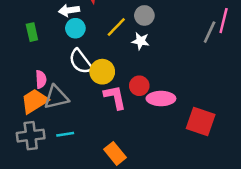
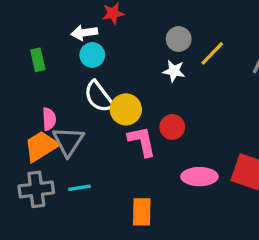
yellow line: (116, 27) -> (212, 53), moved
gray triangle: (56, 97) -> (68, 141), turned -44
pink ellipse: (161, 99) -> (199, 177), moved
orange rectangle: (115, 153) -> (142, 212), turned 40

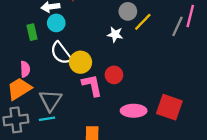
gray circle: (179, 39) -> (128, 11), moved
green rectangle: (38, 60) -> (32, 32), moved
gray triangle: (68, 141) -> (50, 100), moved

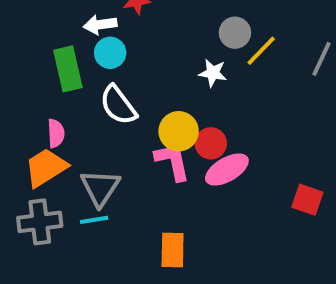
green rectangle: (32, 32) -> (68, 69), size x1.5
yellow circle: (80, 62) -> (179, 131), moved
red square: (169, 107) -> (307, 200), size x0.7
pink ellipse: (134, 111) -> (227, 170), moved, turned -30

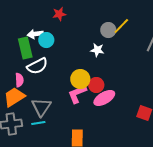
white arrow: (100, 25) -> (35, 34), moved
yellow line: (261, 51) -> (121, 26), moved
white semicircle: (118, 105) -> (37, 66), moved, turned -80
pink L-shape: (173, 161) -> (77, 94), turned -100

